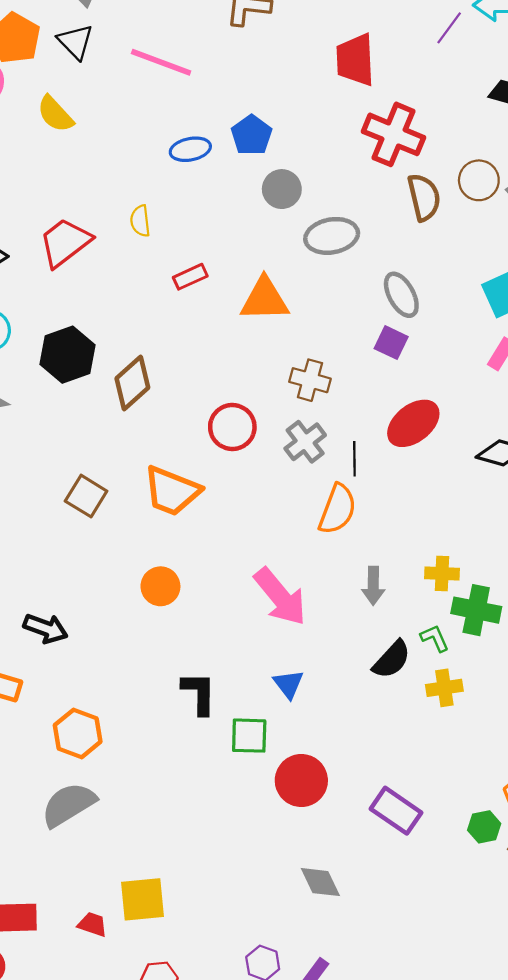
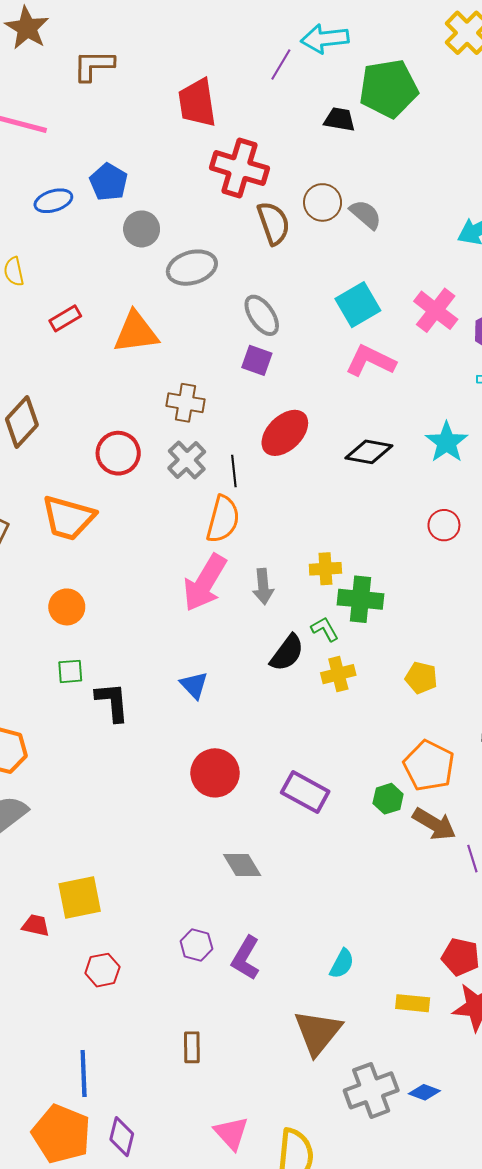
pink arrow: (280, 597) -> (205, 583), moved, turned 76
green square: (249, 736) -> (70, 671), moved, size x0.7

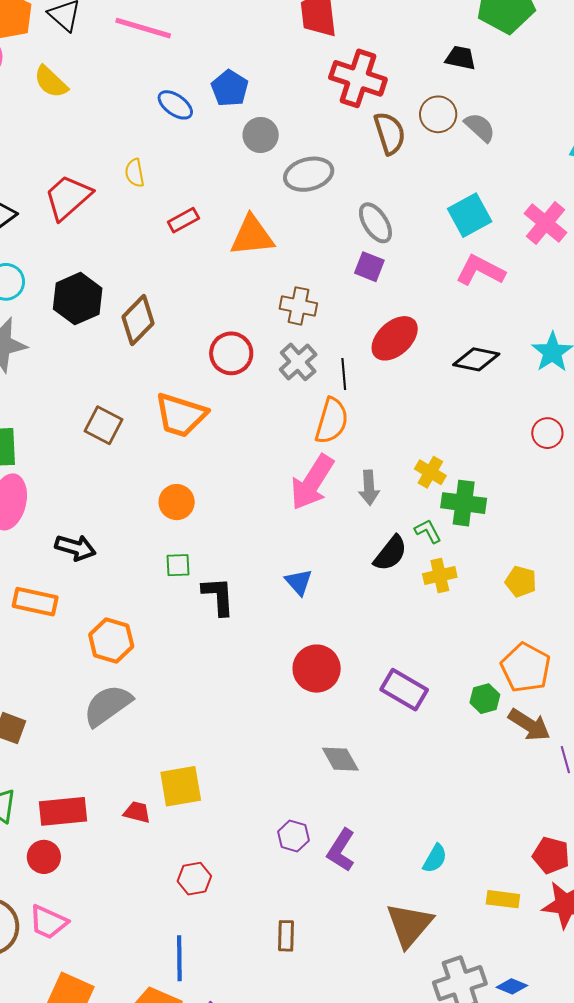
black trapezoid: (340, 119) -> (461, 58), moved
blue ellipse: (53, 201) -> (175, 105), turned 51
yellow cross: (325, 569) -> (430, 472), turned 32
red hexagon: (102, 970) -> (194, 879), moved

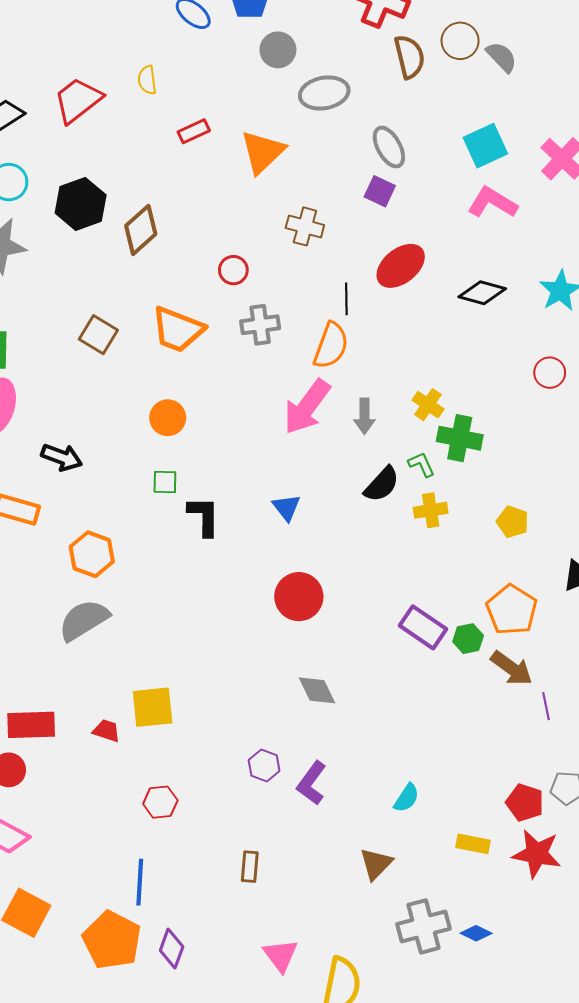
orange triangle: (252, 236) -> (263, 152), turned -42
red circle: (231, 353) -> (233, 270), size x0.7
gray cross: (298, 362) -> (260, 325), moved, turned 30
purple rectangle: (404, 690) -> (423, 627), moved
brown triangle: (409, 925) -> (376, 864), size x0.7

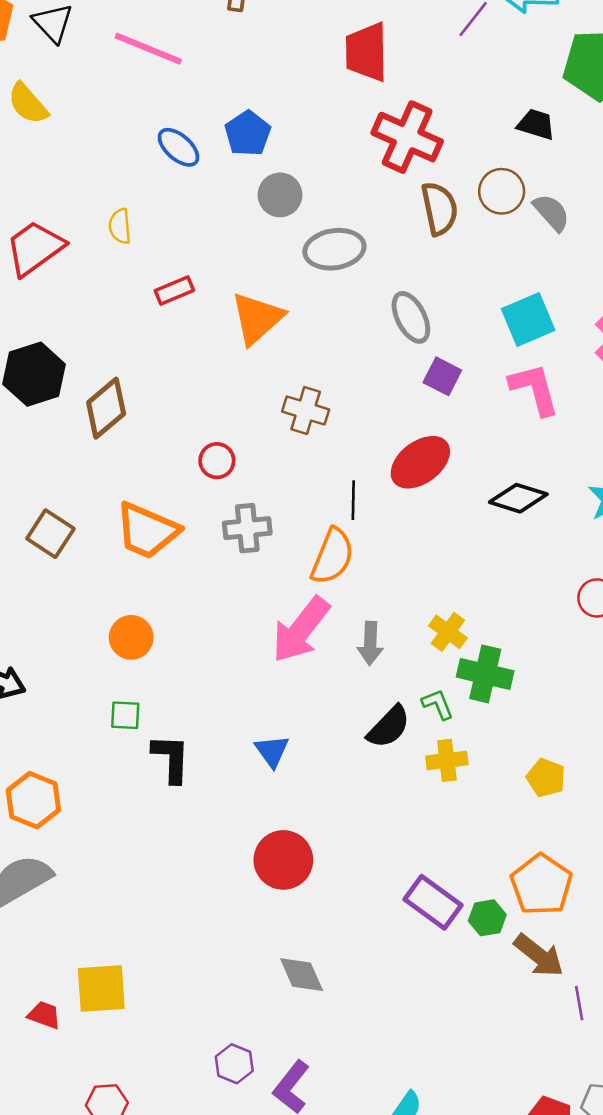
purple square: (380, 191) -> (442, 376), moved
pink L-shape: (492, 203) -> (534, 389), turned 42

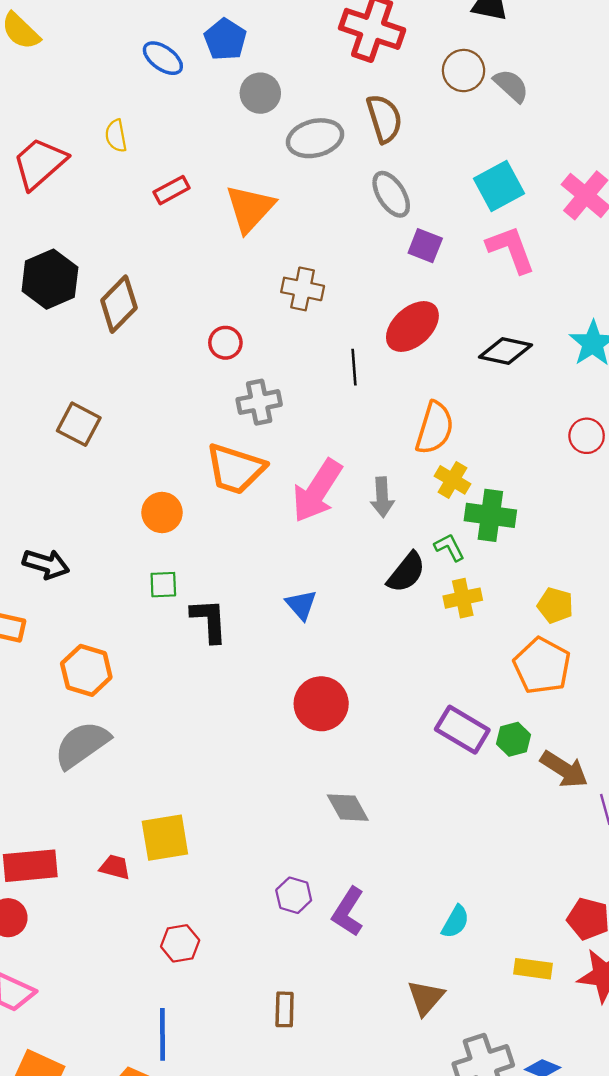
brown semicircle: (439, 209) -> (384, 119), moved
orange trapezoid: (147, 531) -> (235, 469), moved
orange semicircle: (332, 556) -> (435, 428), moved
orange pentagon: (541, 885) -> (542, 666), moved

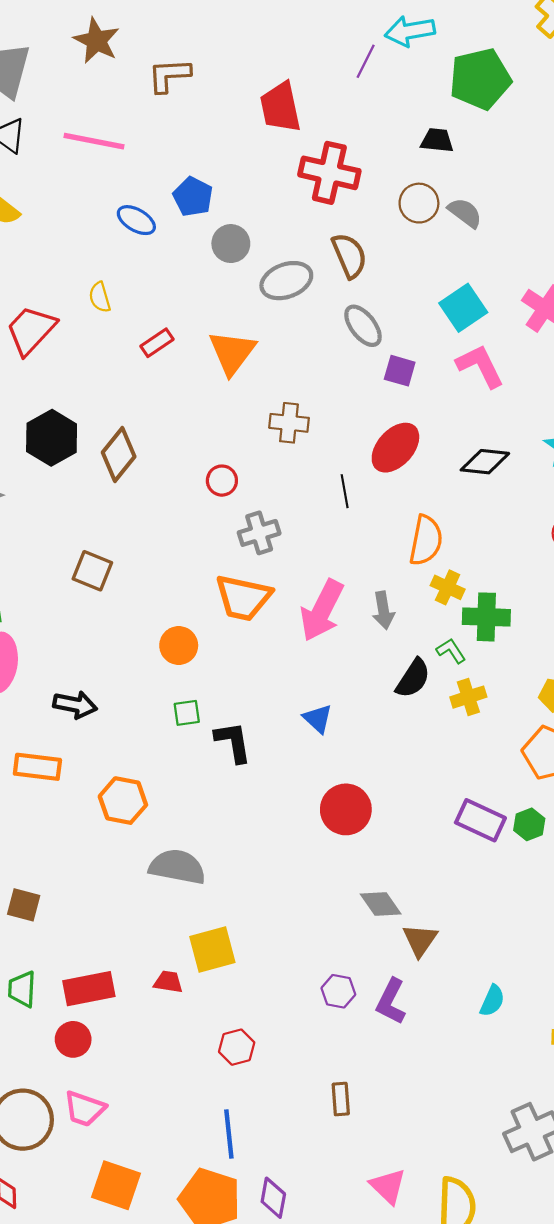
gray semicircle: (82, 745) -> (177, 867), moved, turned 52
brown triangle: (426, 998) -> (420, 940), moved

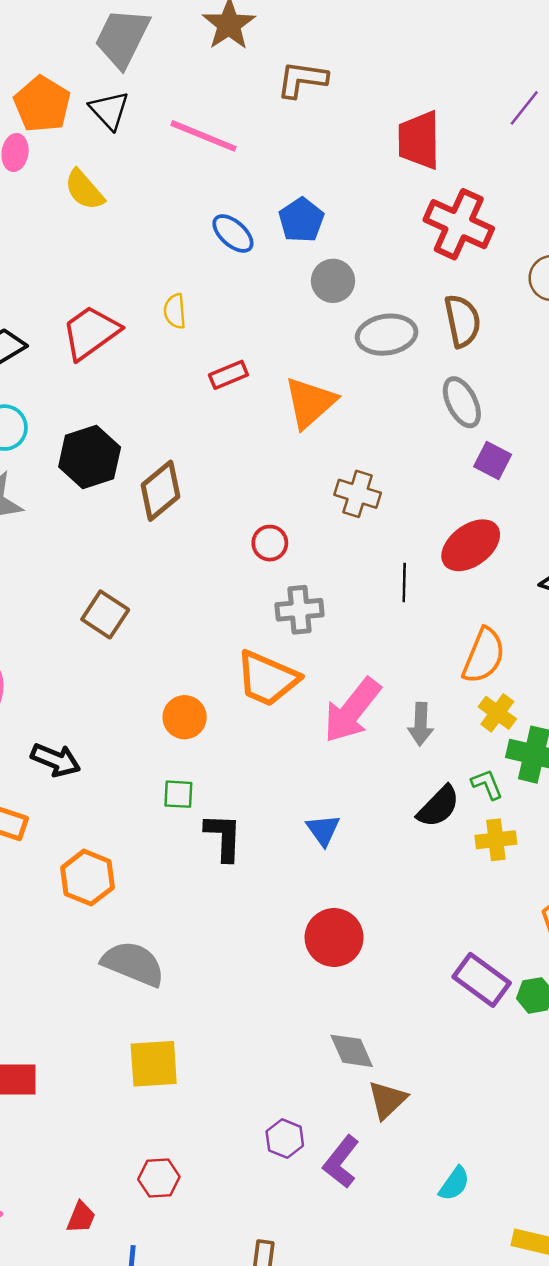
red trapezoid: (168, 982) -> (81, 1217), moved, turned 92

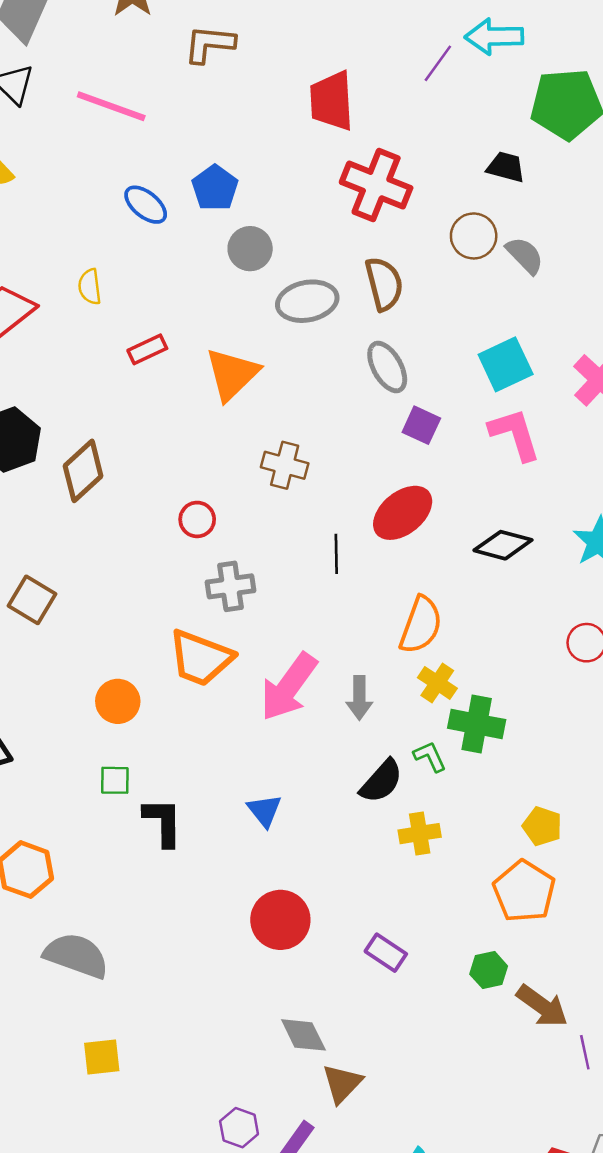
yellow cross: (496, 840) -> (420, 834), moved
purple rectangle: (482, 980) -> (386, 953), moved, size x0.7
yellow square: (154, 1064) -> (102, 1057), size x0.7

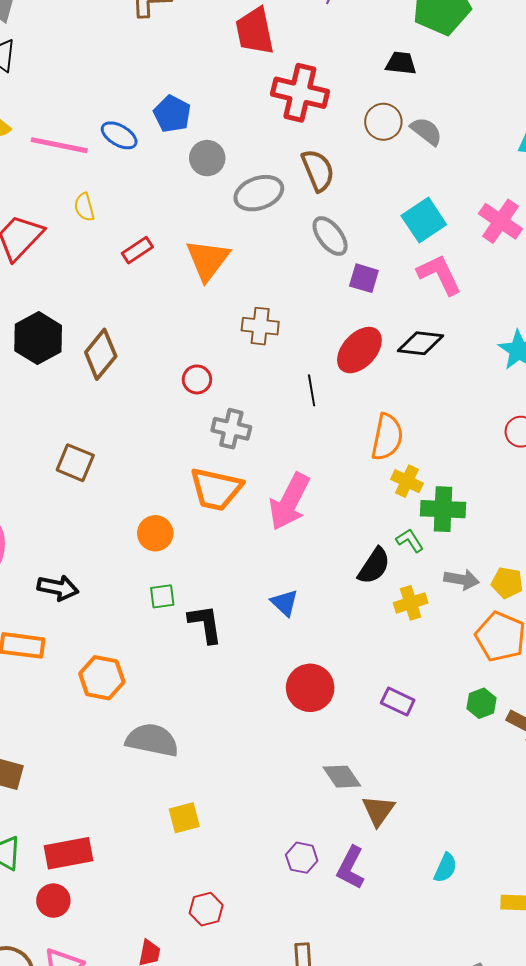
pink line: (111, 106) -> (59, 145), moved
black diamond: (503, 545) -> (420, 343), moved
gray cross: (230, 586) -> (231, 429), turned 30
gray arrow: (359, 698) -> (462, 580), moved, turned -72

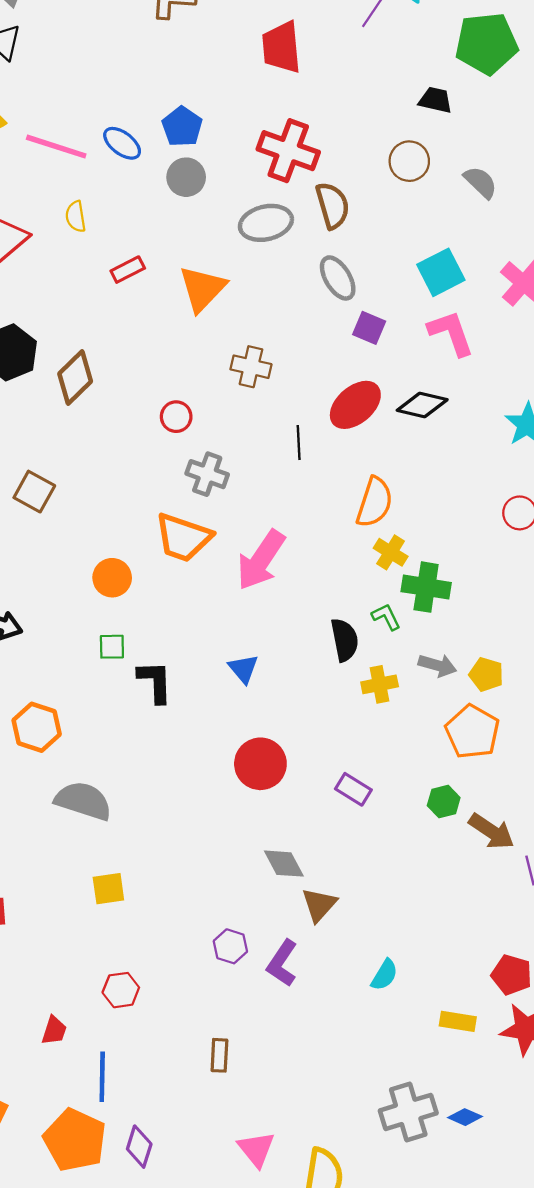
red cross: (300, 93) -> (288, 151), moved
gray semicircle: (426, 131) -> (481, 182), moved
gray circle: (207, 158) -> (186, 177), moved
black semicircle: (374, 566) -> (345, 640), turned -51

